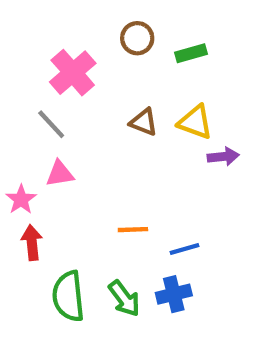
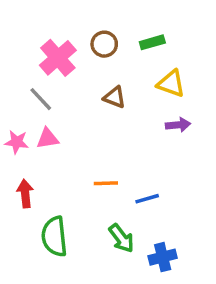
brown circle: (137, 38) -> (104, 44), moved
yellow triangle: (195, 122) -> (171, 84), moved
pink star: (21, 200) -> (17, 142), moved, turned -30
blue cross: (174, 294) -> (163, 257), moved
green arrow: (124, 298) -> (121, 238), moved

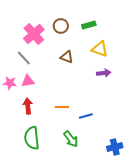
red arrow: (25, 194) -> (28, 106), moved
blue cross: (163, 257) -> (115, 147), moved

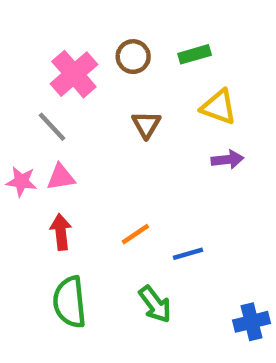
brown triangle: (67, 57) -> (146, 125), turned 40
orange line: (62, 107) -> (135, 234), turned -32

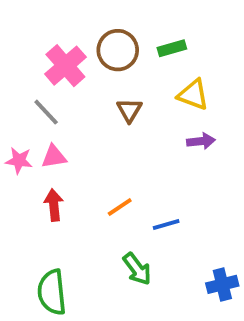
brown circle: (133, 57) -> (118, 50), size x1.4
green semicircle: (70, 302) -> (52, 292), moved

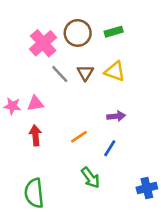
yellow triangle: (193, 95) -> (115, 71), moved
gray line: (46, 112) -> (60, 74), moved
purple arrow: (201, 141) -> (116, 116), moved
blue line: (166, 224) -> (110, 148), turned -42

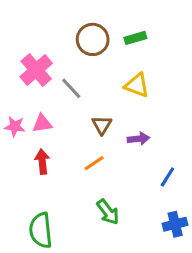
pink cross: (43, 43) -> (36, 70), moved
brown triangle: (85, 73) -> (102, 125), moved
blue line: (110, 148) -> (167, 177), moved

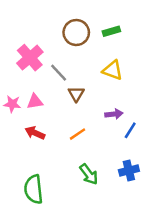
brown triangle: (102, 125) -> (76, 94), moved
red arrow: (42, 162) -> (35, 133), turned -60
blue line: (167, 177) -> (130, 130), moved
blue cross: (175, 224) -> (129, 170), moved

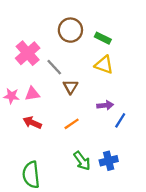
green rectangle: (111, 31) -> (103, 38), moved, turned 42
blue cross: (129, 170) -> (109, 161), moved

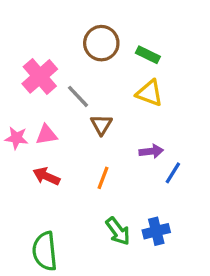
orange line: (72, 124) -> (103, 178), turned -35

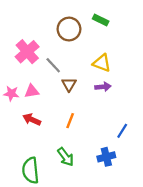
green rectangle: (148, 55) -> (101, 20), moved
purple arrow: (151, 151) -> (103, 87), moved
blue line: (173, 173) -> (122, 131), moved
green arrow: (118, 231) -> (66, 157), moved

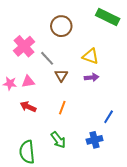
green rectangle: (101, 20) -> (108, 17), moved, size x1.6

